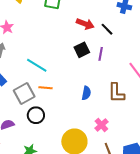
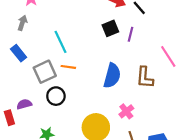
cyan line: (37, 65) -> (60, 42), turned 30
blue semicircle: (86, 93) -> (112, 76), size x1.6

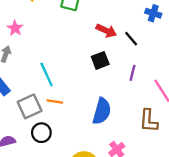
purple line: (130, 34) -> (133, 73), moved
brown L-shape: (145, 78) -> (149, 121), moved

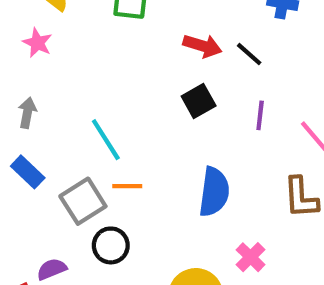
pink star: (15, 28) -> (37, 43), moved

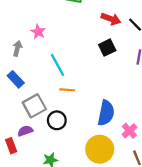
pink star: (37, 43) -> (38, 32), moved
blue semicircle: (214, 192) -> (106, 113), moved
gray square: (83, 201) -> (34, 106), moved

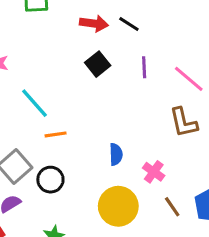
blue semicircle: (106, 113) -> (116, 154), size x0.6

